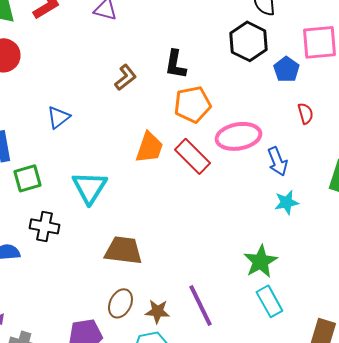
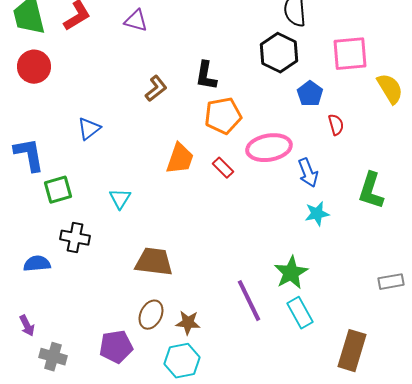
blue pentagon: (286, 69) -> (310, 94), moved
red rectangle: (192, 156) -> (223, 168), size x0.6
cyan triangle: (89, 187) -> (120, 199), size x0.6
purple line: (200, 305) -> (249, 301), moved

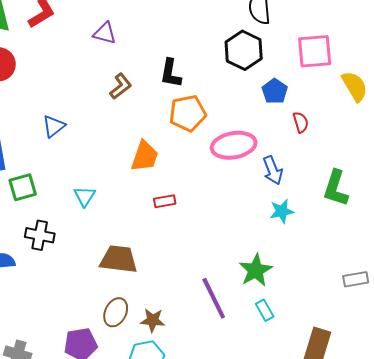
purple triangle: (136, 21) -> (105, 33), moved
red rectangle: (223, 168) -> (165, 201), moved, turned -55
cyan rectangle: (300, 313) -> (265, 310), size x0.7

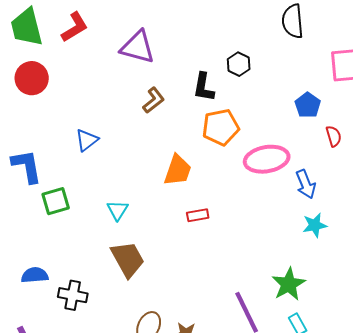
purple triangle: (105, 33) -> (138, 47), size x1.5
black hexagon: (244, 50) -> (239, 64), moved, size x0.6
black cross: (40, 235) -> (73, 295), moved
brown trapezoid: (119, 259) -> (128, 259), moved, turned 54

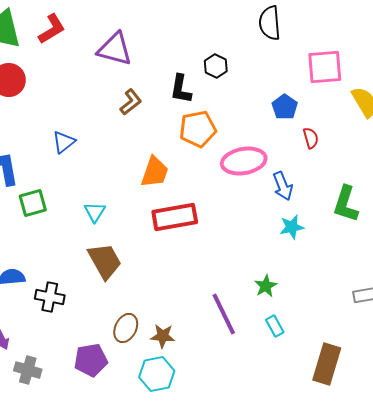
red rectangle: (198, 215) -> (175, 217), size x2.0
green star: (289, 284) -> (266, 286), size x0.7

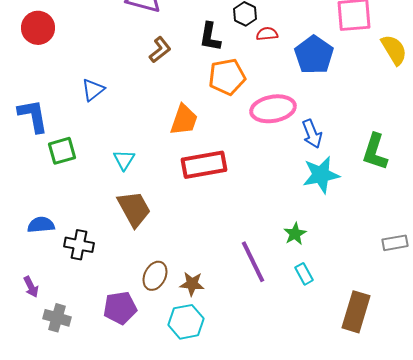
blue pentagon: (285, 107) -> (314, 55), size x1.5
red semicircle: (311, 138) -> (267, 34), moved, turned -80
cyan star: (292, 227) -> (321, 175), size x1.5

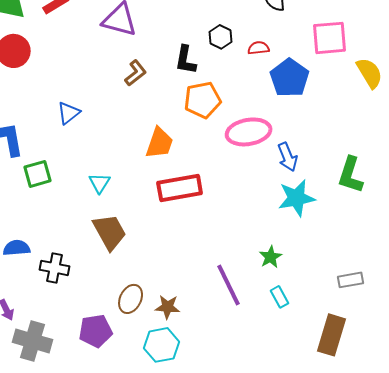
red semicircle: (267, 34) -> (259, 48), moved
gray rectangle: (395, 243) -> (351, 280), moved
gray cross: (57, 318) -> (33, 341), size x1.4

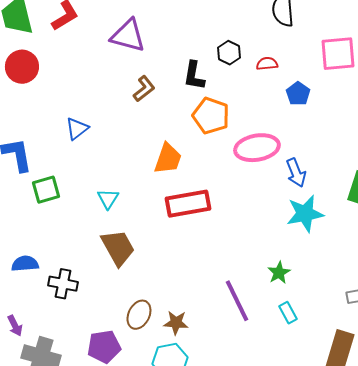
blue pentagon: (290, 78) -> (298, 94), size x0.6
orange pentagon: (203, 100) -> (211, 116), turned 30

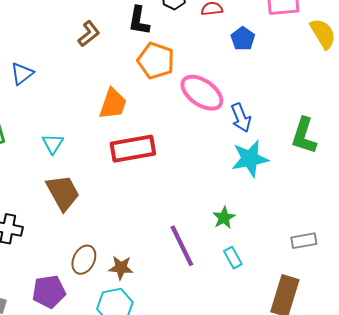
pink ellipse: (257, 148) -> (202, 93), turned 45

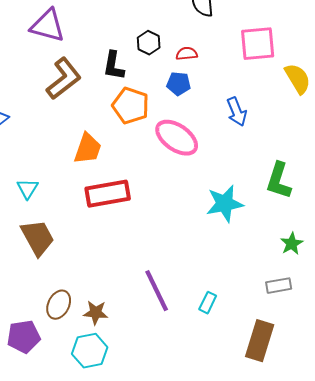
brown L-shape: (89, 34) -> (64, 79), size x1.6
blue pentagon: (243, 39) -> (179, 84), moved, turned -30
blue arrow: (241, 118) -> (237, 112), moved
green star: (224, 218) -> (292, 244), moved
cyan rectangle: (233, 258) -> (208, 303), turned 55

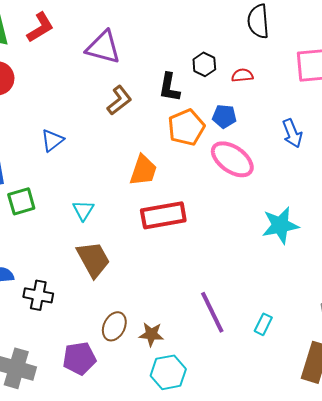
brown L-shape: (64, 79) -> (119, 100), size x0.7
blue pentagon: (179, 84) -> (224, 116), moved
orange pentagon: (131, 106) -> (186, 127), turned 30
cyan hexagon: (90, 351) -> (168, 372), moved

